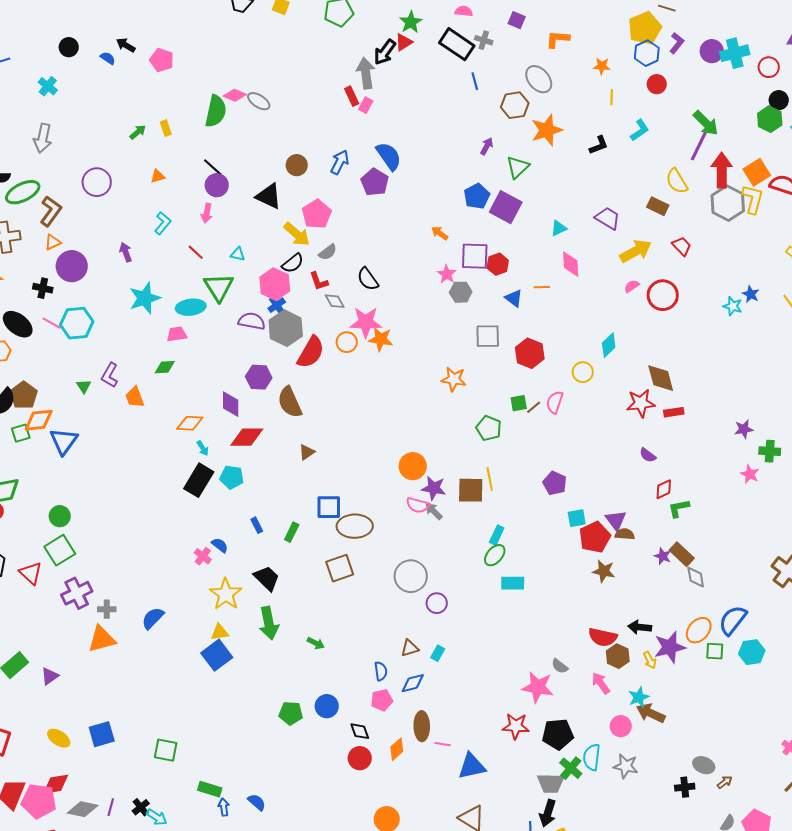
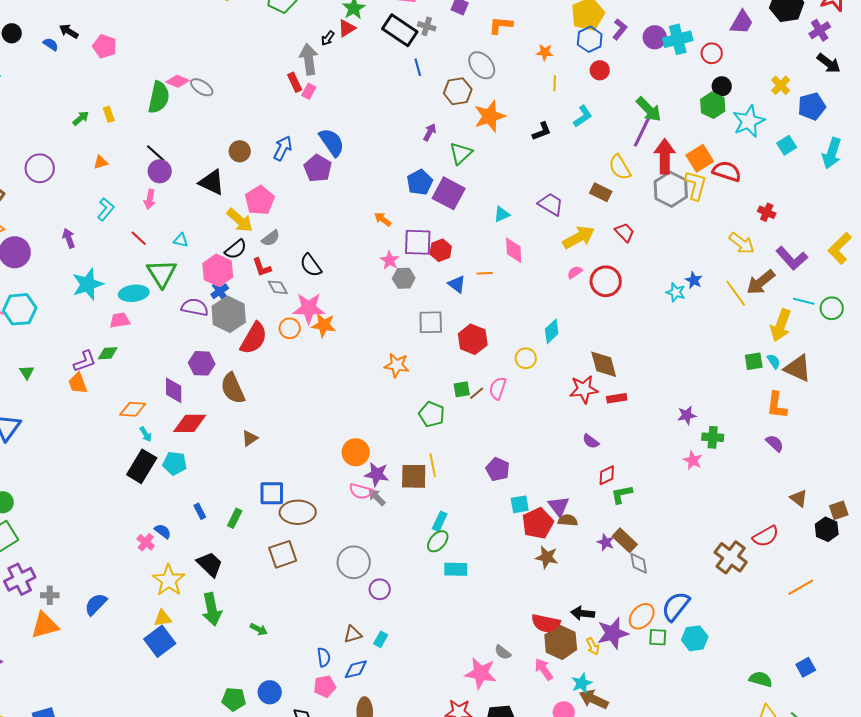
black arrow: (385, 52) -> (328, 38), size x0.6
purple L-shape: (110, 375) -> (85, 361), moved, turned -140
brown hexagon: (618, 656) -> (561, 642), size x1.4

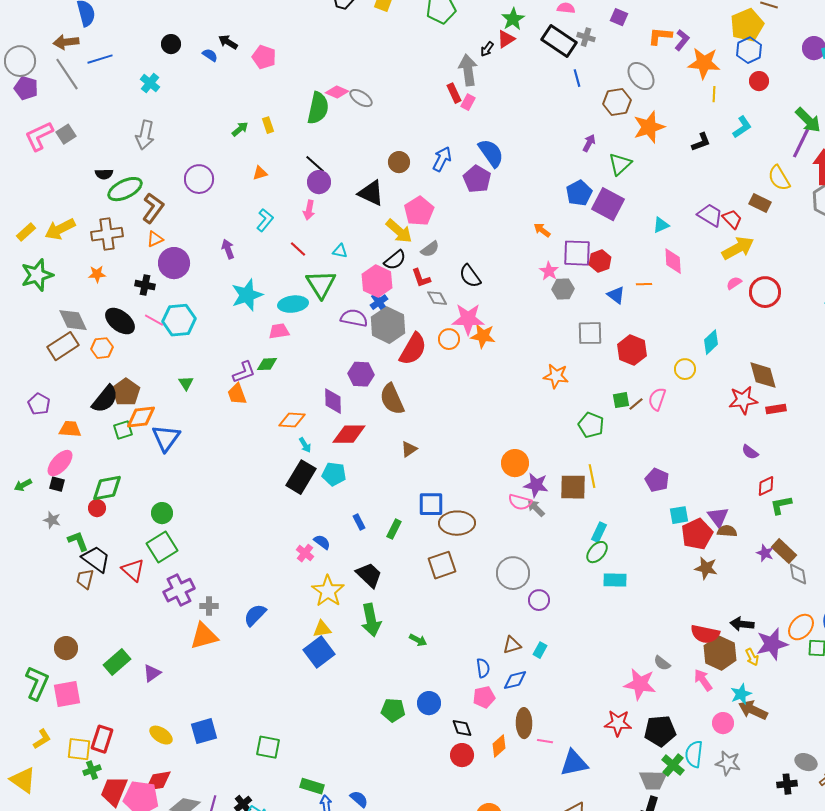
purple L-shape: (620, 29) -> (682, 40), moved
orange star: (545, 52) -> (704, 63), size x1.8
red trapezoid: (625, 232) -> (732, 219), moved

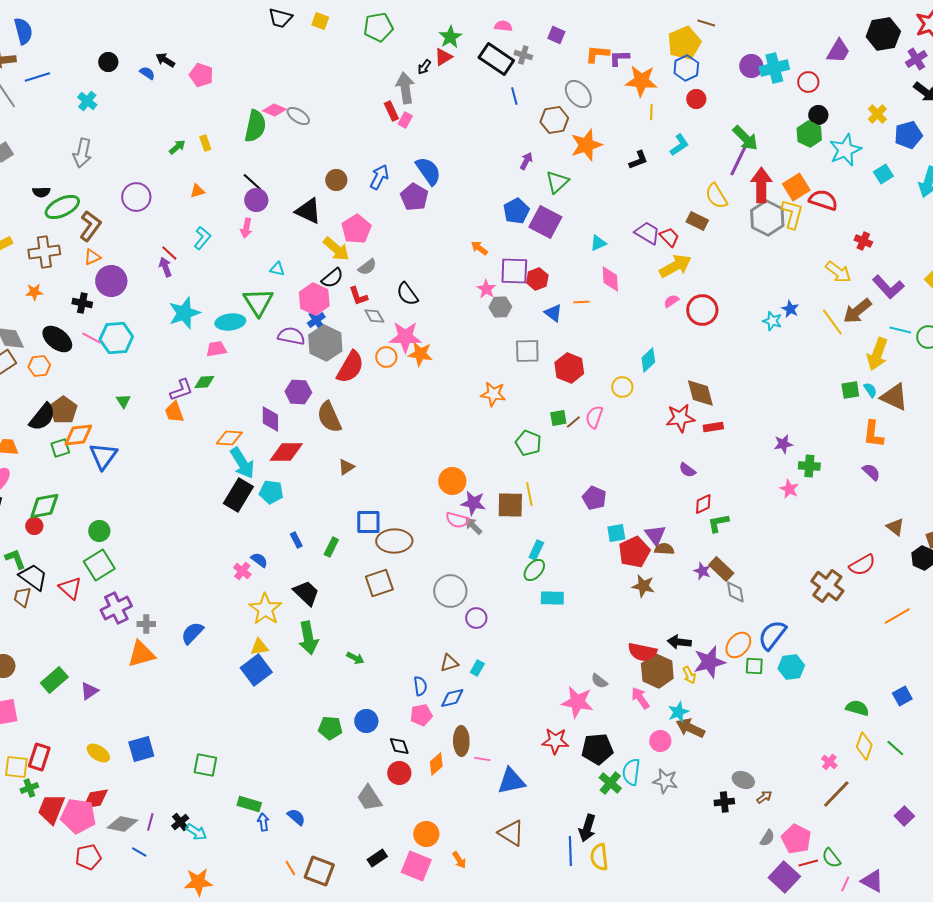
purple L-shape: (682, 40) -> (619, 58), turned -130
red line: (298, 249) -> (169, 253), moved
cyan arrow: (305, 445) -> (242, 463), size x2.0
gray trapezoid: (653, 780) -> (369, 798), moved, turned 56

